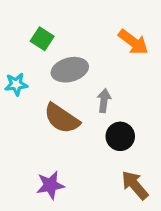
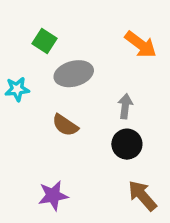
gray arrow: (104, 101) -> (125, 106), moved
brown semicircle: (62, 118) -> (65, 125), size x0.7

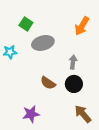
orange arrow: (141, 44) -> (82, 26), turned 84
brown semicircle: (65, 125) -> (48, 83), moved

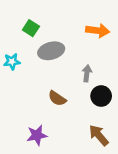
orange arrow: (82, 26) -> (98, 31), turned -114
black circle: (74, 84) -> (101, 96), moved

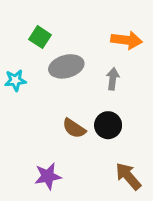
gray arrow: (87, 73) -> (113, 79), moved
black circle: (101, 96) -> (108, 125), moved

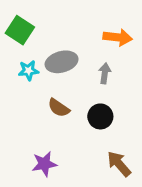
green square: (40, 37) -> (20, 30), moved, size x1.4
cyan star: (15, 80) -> (28, 70), moved
brown semicircle: (74, 128) -> (59, 108), moved

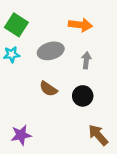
orange arrow: (118, 37) -> (80, 25), moved
cyan star: (28, 70) -> (12, 54), moved
purple star: (44, 164) -> (21, 135), moved

